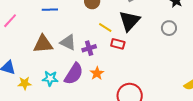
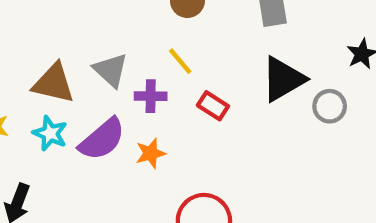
black triangle: (129, 21) -> (283, 79), moved
yellow line: (105, 28) -> (180, 61), moved
brown triangle: (43, 44) -> (53, 83), moved

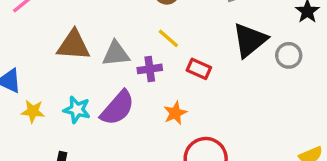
gray triangle: (111, 70) -> (116, 54), turned -40
brown triangle: (53, 83) -> (73, 45), moved
orange star: (151, 153) -> (175, 113), moved

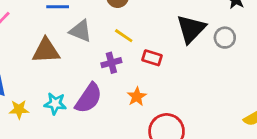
gray triangle: (116, 54) -> (80, 31), moved, turned 35

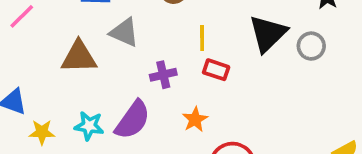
yellow line: (124, 36) -> (202, 38), moved, turned 54

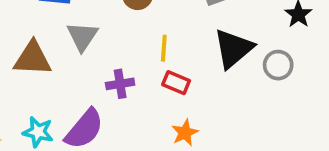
gray triangle: (124, 32) -> (82, 36), turned 36
orange star: (195, 119) -> (185, 133), moved

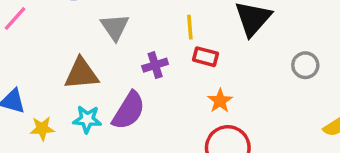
brown triangle: (33, 59) -> (81, 74), moved
gray circle: (278, 65) -> (305, 65), moved

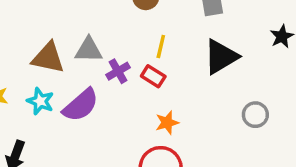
gray triangle: (115, 27) -> (89, 50), moved, turned 48
red rectangle: (206, 57) -> (153, 76), moved
purple cross: (155, 65) -> (118, 71), turned -30

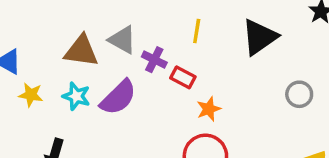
gray triangle: (89, 50) -> (122, 40), turned 32
purple cross: (118, 71) -> (154, 60), turned -30
red rectangle: (153, 76) -> (183, 77), moved

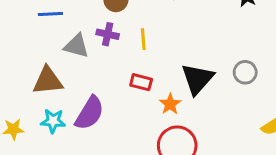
black triangle: (259, 37) -> (197, 79), moved
gray triangle: (122, 40) -> (76, 46), moved
purple cross: (154, 60) -> (108, 34), moved

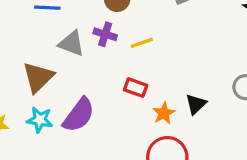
yellow line: (143, 39) -> (142, 43), turned 70
black triangle: (197, 79) -> (196, 104), moved, size x0.6
brown triangle: (48, 81) -> (38, 77), turned -44

